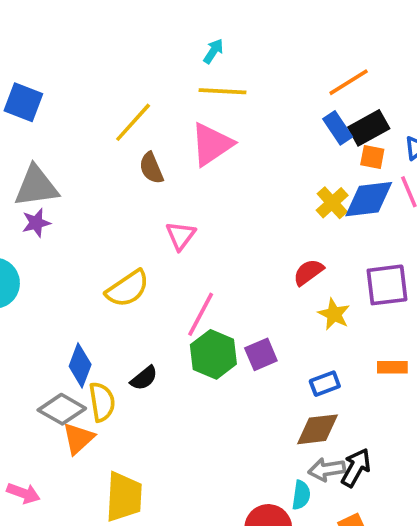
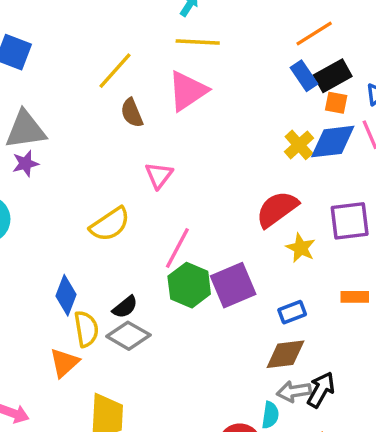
red semicircle: (308, 272) -> (277, 209), size x1.5
purple square: (261, 354) -> (233, 285), size x1.5
gray diamond: (62, 409) -> (128, 336), moved

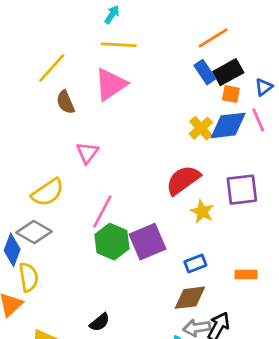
orange rectangle: (355, 297) -> (246, 274), moved
black semicircle: (125, 307) -> (100, 322), moved
gray diamond: (128, 336) -> (34, 232), moved

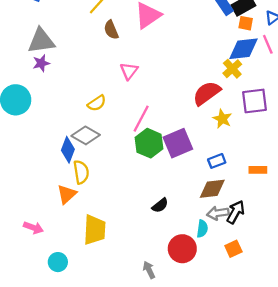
yellow cross: (201, 128) -> (232, 69), moved
yellow semicircle: (48, 192) -> (97, 103), size x0.7
black semicircle: (100, 322) -> (160, 205), moved

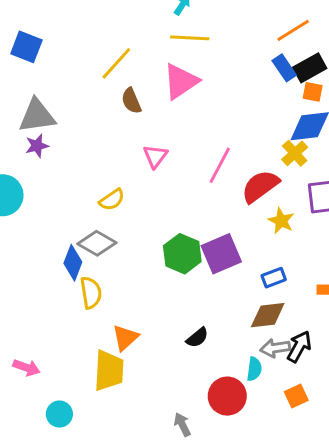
pink line: (141, 119) -> (220, 165), moved
orange triangle: (67, 194) -> (125, 338), moved

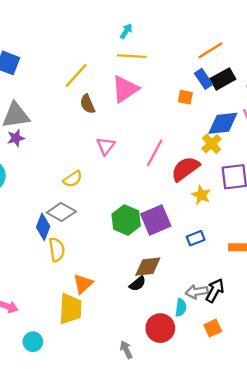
orange square: (313, 92) -> (185, 97), moved
brown diamond: (268, 315) -> (148, 267), moved

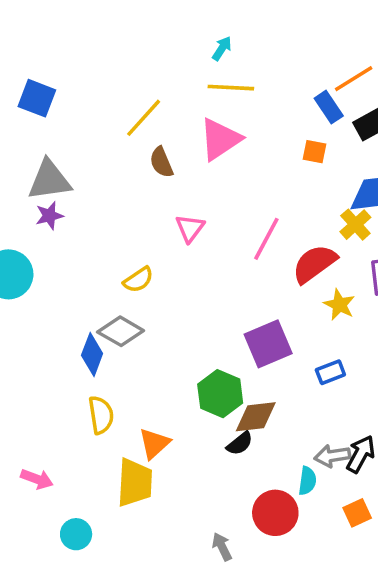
blue rectangle: (204, 79) -> (329, 107), moved
green hexagon: (126, 220) -> (220, 394), moved
yellow semicircle: (57, 250) -> (101, 415), moved

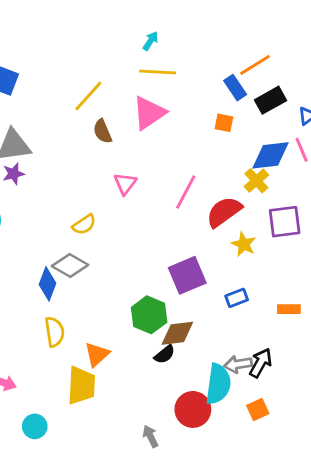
cyan semicircle: (307, 481) -> (218, 384), size x1.8

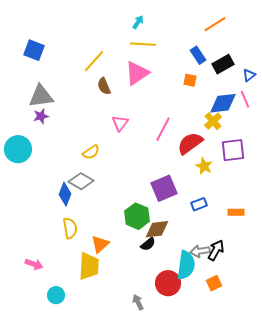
orange line: (255, 65) -> (215, 24), moved

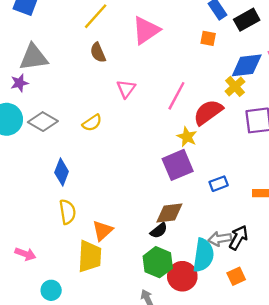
brown semicircle: (104, 86) -> (98, 52), moved
purple star: (41, 116) -> (19, 83), moved
yellow star: (204, 166) -> (187, 137), moved
gray diamond: (81, 181) -> (43, 122), moved
green hexagon: (137, 216) -> (158, 262), moved

